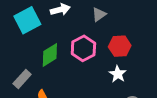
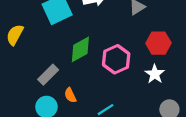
pink hexagon: (83, 48) -> (116, 59), moved

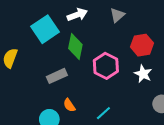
green diamond: (80, 49) -> (75, 47), moved, turned -40
gray rectangle: (48, 75) -> (57, 76), moved, turned 30

